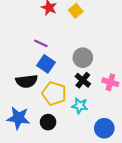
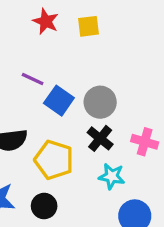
yellow square: (76, 11) -> (89, 26), turned 32
blue square: (46, 64) -> (59, 101), moved
cyan star: (80, 106) -> (112, 176), moved

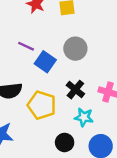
gray circle: (100, 102) -> (75, 49), moved
black circle: (44, 206) -> (65, 142), moved

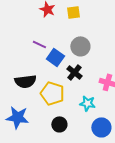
black cross: (75, 90) -> (74, 72), moved
black circle: (65, 142) -> (59, 124), moved

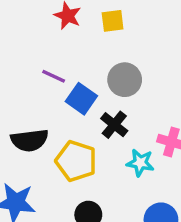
cyan star: (87, 103) -> (140, 163), moved

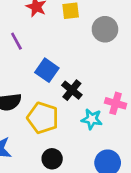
purple line: (54, 76) -> (16, 41), moved, turned 36
gray circle: (125, 80) -> (105, 29), moved

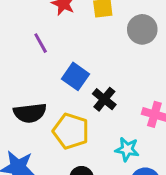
cyan star: (92, 119) -> (127, 149), moved

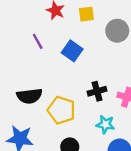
blue square: (75, 76) -> (72, 51), moved
black cross: (104, 99) -> (97, 91), moved, turned 36

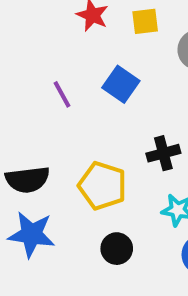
purple line: (38, 41) -> (62, 94), moved
black semicircle: (29, 96) -> (27, 180), moved

